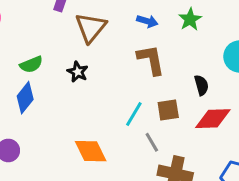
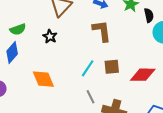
black semicircle: (201, 85) -> (149, 15), moved
gray line: (152, 142) -> (91, 97), moved
orange diamond: (91, 151) -> (43, 79), moved

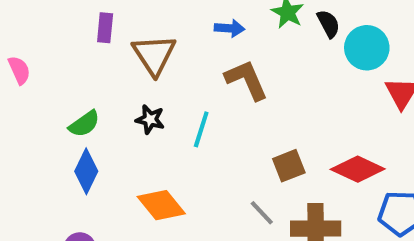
brown square: (112, 67) -> (289, 166), moved
cyan line: (88, 68) -> (201, 129), moved
red diamond: (143, 75) -> (358, 169), moved, turned 40

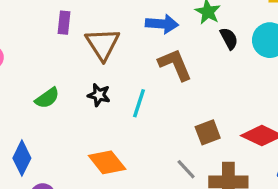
black semicircle: (328, 24) -> (229, 39), moved
blue arrow: (229, 28) -> (162, 24), size x1.4
blue diamond: (86, 171) -> (22, 158), moved

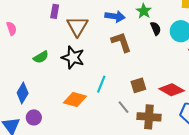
black star: (99, 95) -> (73, 58), size x1.6
cyan line: (139, 103) -> (101, 84), moved
orange diamond: (107, 162) -> (75, 99), turned -40

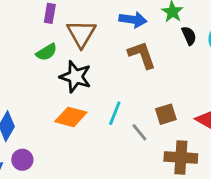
green semicircle: (41, 57) -> (47, 52), moved
orange diamond: (75, 99) -> (71, 117), moved
gray line: (123, 107) -> (139, 132), moved

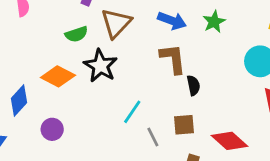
black semicircle: (189, 36) -> (193, 85), moved
orange diamond: (71, 117) -> (58, 76), moved
purple circle: (22, 160) -> (52, 129), moved

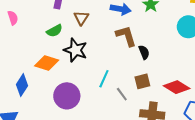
brown triangle: (116, 23) -> (81, 18), size x0.7
purple circle: (52, 129) -> (67, 96), moved, size x1.6

